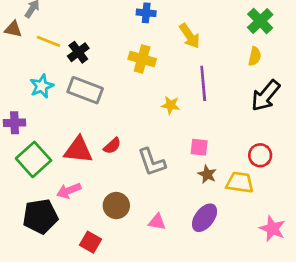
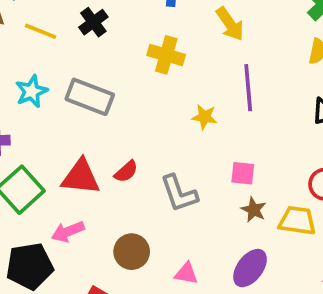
black cross: (78, 52) -> (93, 22), moved

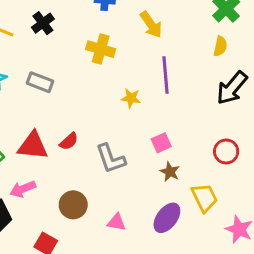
gray rectangle: (90, 97) -> (40, 82), size x0.7
pink square: (243, 173) -> (161, 143), turned -30
yellow trapezoid: (297, 221) -> (204, 198), moved, turned 56

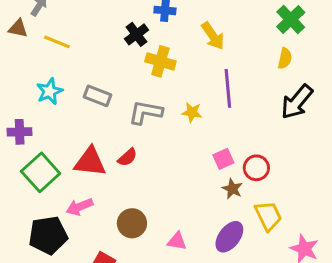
black cross: (43, 23) -> (136, 34), moved
red circle: (226, 151) -> (256, 168), moved
gray L-shape: (111, 159) -> (145, 112), moved, turned 120

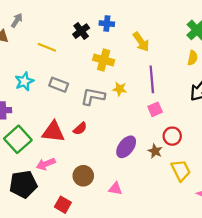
black cross: (136, 34) -> (81, 31), moved
yellow line: (57, 42) -> (47, 47), moved
yellow star: (192, 112) -> (120, 89), moved
pink square: (223, 159) -> (155, 109), moved
purple ellipse: (229, 237) -> (126, 147), moved

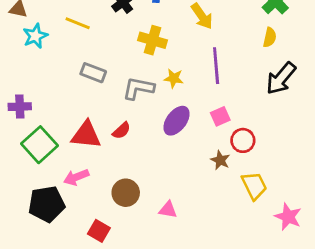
cyan star: (24, 81) -> (35, 36), moved
pink square: (155, 109) -> (220, 116), moved
purple ellipse: (126, 147) -> (177, 121), moved

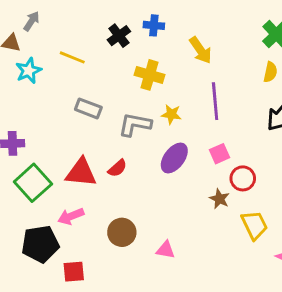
red square: (99, 231) -> (74, 272), moved, turned -35

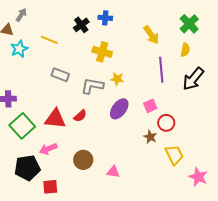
yellow arrow: (200, 50) -> (151, 35), moved
purple line: (215, 101) -> (161, 70), moved

